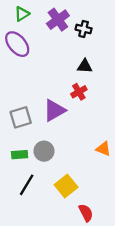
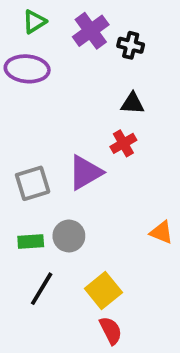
purple ellipse: (17, 44) -> (27, 69), turned -44
red semicircle: (86, 213) -> (111, 330), moved

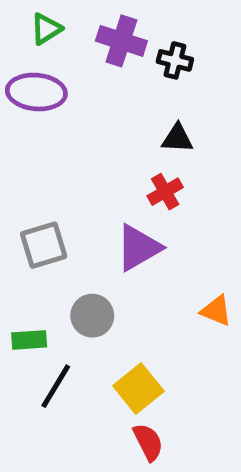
purple cross: (91, 31) -> (121, 41), turned -36
purple triangle: (85, 172) -> (138, 248), moved
green rectangle: (31, 241) -> (29, 340), moved

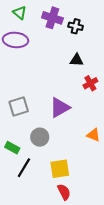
green triangle: (46, 29) -> (20, 13), turned -48
red cross: (165, 192) -> (90, 83), moved
green rectangle: (29, 340) -> (12, 148), turned 32
yellow square: (138, 389) -> (60, 169), turned 30

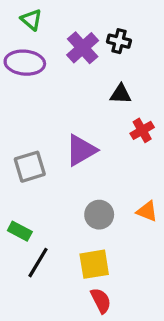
purple cross: (52, 18) -> (83, 48), moved, turned 30
purple triangle: (60, 108) -> (81, 150), moved
gray circle: (40, 137) -> (99, 215), moved

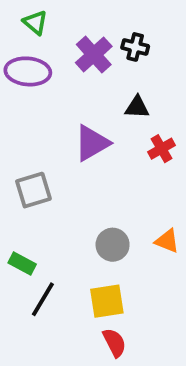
purple triangle: (81, 150) -> (92, 143), moved

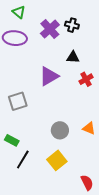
yellow square: (107, 301) -> (57, 160), turned -30
red semicircle: (114, 343) -> (87, 183), moved

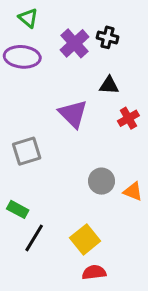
purple triangle: (49, 76) -> (73, 114), turned -45
gray circle: (60, 130) -> (102, 181), moved
red semicircle: (87, 183) -> (94, 272), moved, turned -70

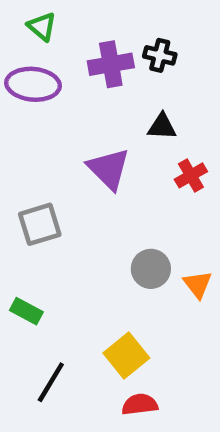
purple cross: (75, 43) -> (111, 64), turned 32
orange triangle: (133, 192) -> (198, 284), turned 30
black line: (34, 238) -> (51, 382), moved

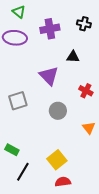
black cross: (160, 55) -> (84, 24), moved
red cross: (191, 175) -> (86, 91), moved, turned -32
gray circle: (151, 269) -> (58, 111), moved
green rectangle: (26, 311) -> (12, 150), moved

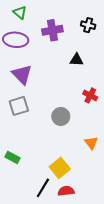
purple triangle: (49, 76) -> (22, 74), moved
orange triangle: (89, 128) -> (91, 143), moved
black line: (23, 172) -> (43, 188), moved

